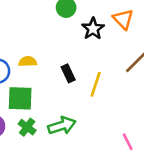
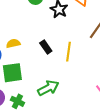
green cross: (27, 127) -> (17, 101), moved

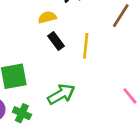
yellow semicircle: (13, 43) -> (47, 17), moved

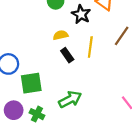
yellow line: (86, 46) -> (90, 47), moved

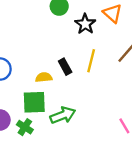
yellow semicircle: (61, 35) -> (44, 77), moved
green square: (31, 83) -> (34, 102), moved

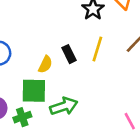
yellow semicircle: (44, 77) -> (45, 64), turned 119
green cross: (25, 127) -> (22, 117), turned 35

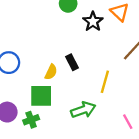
yellow line: (97, 49) -> (105, 82), moved
green arrow: (64, 106) -> (83, 110), moved

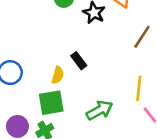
yellow line: (105, 82) -> (139, 88), moved

